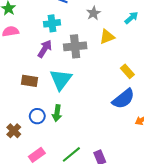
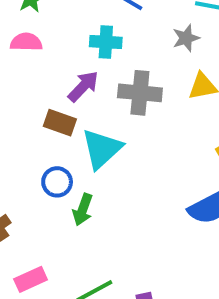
brown rectangle: (29, 81) -> (60, 123), moved
blue circle: (37, 116) -> (57, 182), moved

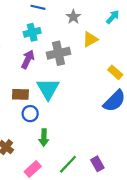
brown rectangle: (60, 123) -> (20, 94), moved
green arrow: (83, 210) -> (44, 138), moved

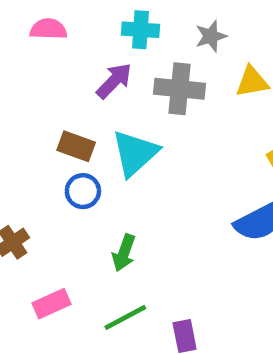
gray star: (73, 17) -> (211, 36), moved
green arrow: (44, 138) -> (124, 253), moved

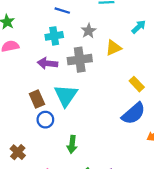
purple arrow: (114, 81) -> (47, 63), turned -114
brown rectangle: (76, 146) -> (37, 99), turned 60

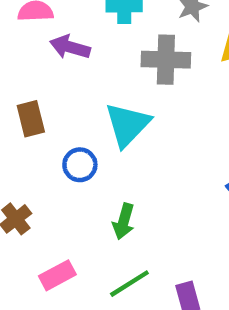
purple arrow: (47, 63) -> (70, 47), moved
brown rectangle: (37, 99) -> (31, 119), moved

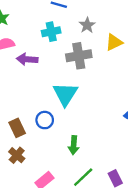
brown rectangle: (31, 119) -> (17, 128), moved

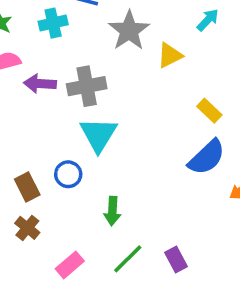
gray star: (87, 25) -> (129, 31), size x1.6
cyan cross: (51, 32) -> (53, 23), moved
gray cross: (79, 56) -> (87, 86), moved

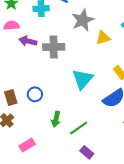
cyan triangle: (98, 135) -> (83, 79), moved
green line: (128, 259) -> (79, 128), moved
purple rectangle: (176, 260) -> (87, 152), turned -32

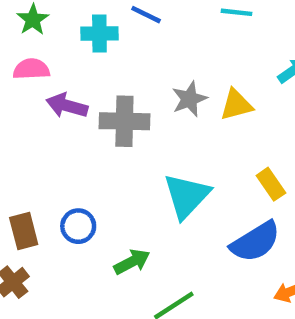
gray star: (83, 20) -> (189, 99), moved, size x0.7
green arrow: (56, 119) -> (132, 262), moved, turned -133

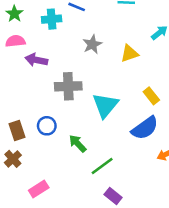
gray star: (189, 99) -> (92, 44), moved
gray cross: (124, 121) -> (68, 86), moved
green arrow: (132, 262) -> (78, 143), turned -102

